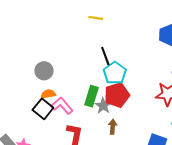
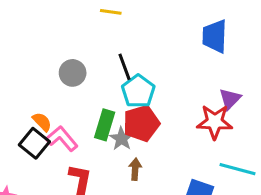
gray circle: (44, 71) -> (73, 73), moved
orange semicircle: (48, 94) -> (42, 122), turned 56

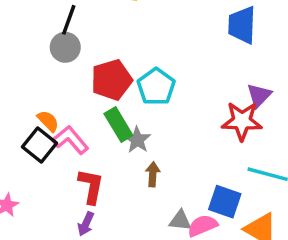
black line: (124, 67) -> (69, 20), moved, turned 40
gray circle: (73, 73) -> (65, 47), moved
red pentagon: (141, 123) -> (112, 80), moved
green rectangle: (105, 125) -> (118, 124), turned -48

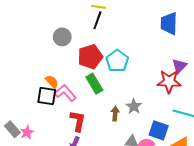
black line: (69, 20) -> (97, 20), moved
gray star: (137, 140) -> (134, 106), moved
black square: (40, 145) -> (47, 96), turned -30

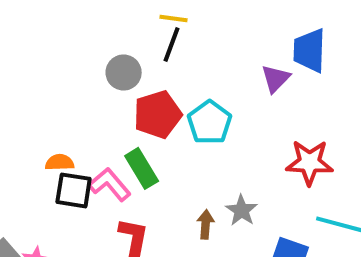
gray circle: (62, 37) -> (124, 73), moved
purple triangle: (179, 66) -> (275, 79), moved
orange semicircle: (52, 82) -> (60, 162), moved, turned -48
green rectangle: (94, 84) -> (142, 168), moved

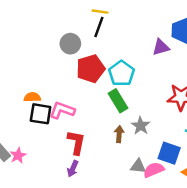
purple triangle: (275, 79) -> (161, 47), turned 30
green rectangle: (142, 168) -> (118, 101), moved
pink L-shape: (110, 184) -> (62, 110), turned -30

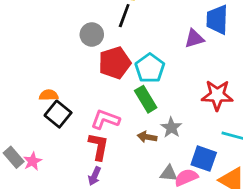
pink L-shape: (62, 110) -> (105, 119), moved
black square: (41, 114) -> (58, 114), turned 30
brown arrow: (119, 134) -> (147, 137), turned -84

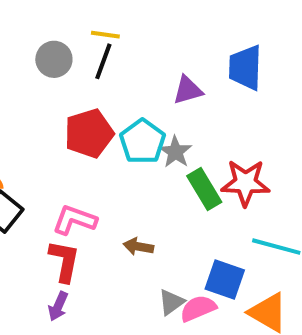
gray circle: (92, 34) -> (54, 59), moved
purple triangle: (194, 39) -> (188, 90), moved
green rectangle: (146, 99) -> (204, 189), moved
gray star: (171, 128) -> (175, 152), moved
gray triangle: (169, 173) -> (171, 302), turned -42

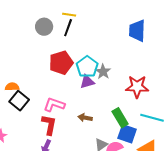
purple triangle: (188, 90) -> (87, 82), moved
green rectangle: (204, 189) -> (120, 118), moved

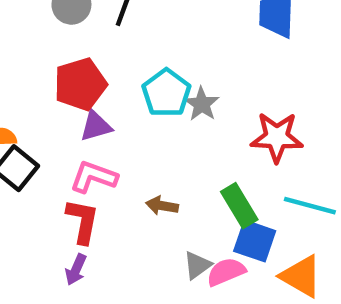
red pentagon: (61, 63) -> (80, 84), moved
purple triangle: (87, 82) -> (96, 126), moved

